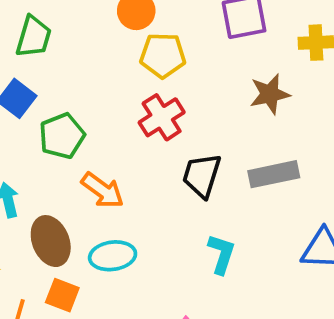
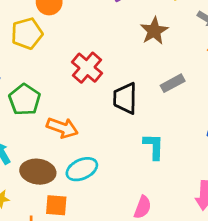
yellow pentagon: (163, 55) -> (27, 33), moved
gray rectangle: (274, 174) -> (173, 83), size x0.7
brown ellipse: (51, 241) -> (38, 172), turned -44

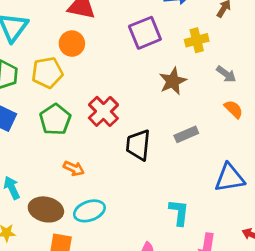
green pentagon: (25, 100) -> (55, 119), moved
orange arrow: (62, 128) -> (74, 168), size x0.7
cyan L-shape: (154, 146) -> (179, 212), moved

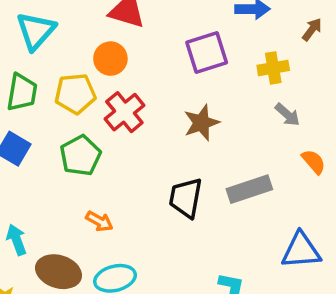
gray arrow: (226, 74) -> (287, 115), moved
brown star: (173, 81) -> (201, 123), moved
red cross: (103, 111) -> (124, 112), moved
gray rectangle: (186, 134) -> (249, 189), size x1.4

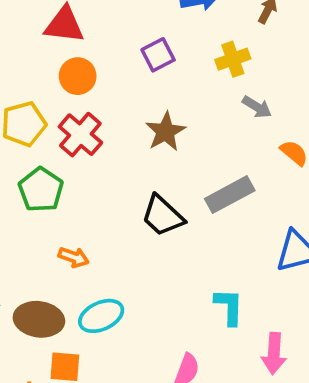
purple square: (207, 52) -> (158, 55), size x0.7
orange circle: (110, 59) -> (78, 76), moved
black trapezoid: (186, 198) -> (163, 216), turned -48

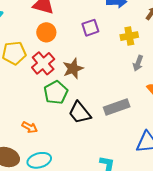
gray arrow: (257, 107) -> (138, 63), turned 70
brown star: (166, 132) -> (73, 69), moved
green pentagon: (41, 190) -> (56, 92), moved

